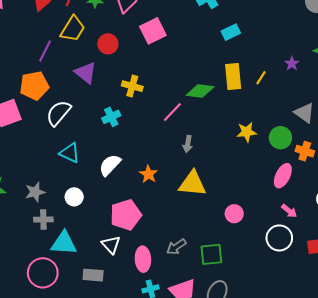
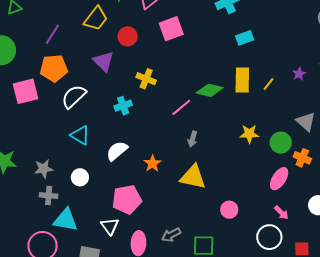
purple line: (45, 51) -> (52, 34), moved

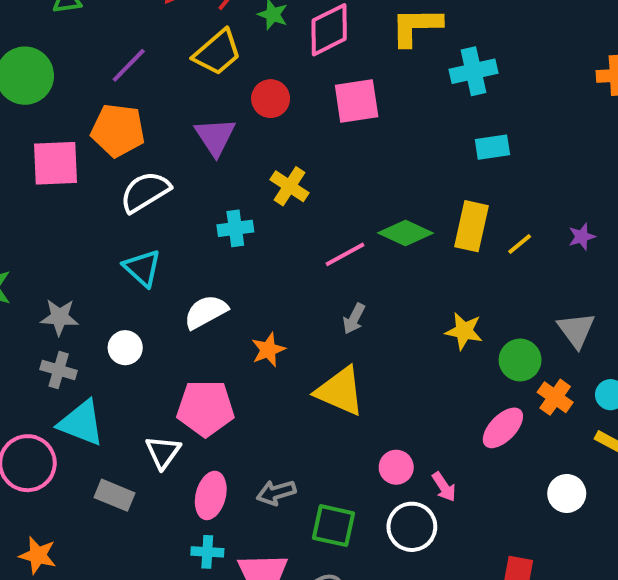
pink arrow: (281, 213) -> (444, 487), moved
white circle: (269, 237) -> (412, 527), moved

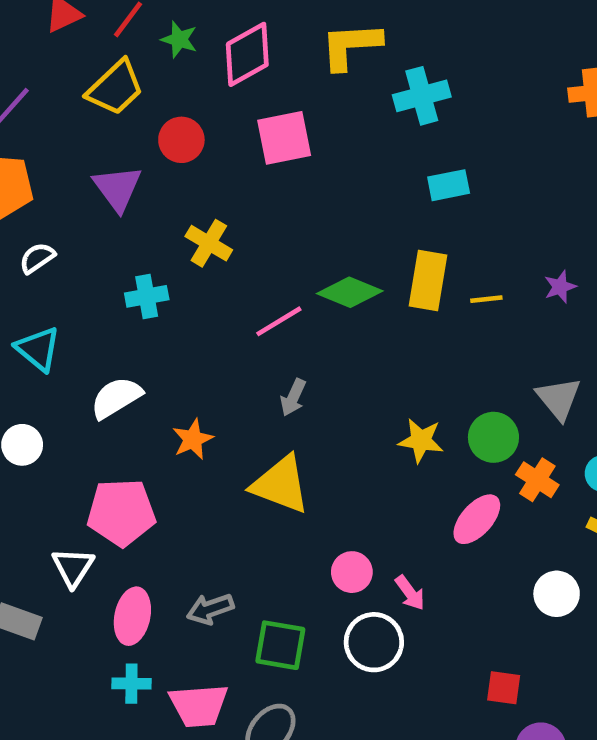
white semicircle: (145, 192) -> (37, 258), size x0.6
yellow line: (520, 244) -> (486, 299), turned 36
yellow star: (464, 331) -> (421, 440), moved

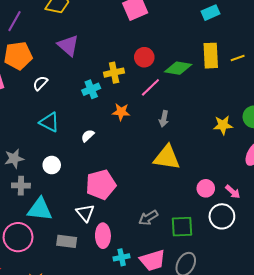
red circle: (181, 140) -> (144, 57), moved
yellow cross: (209, 243) -> (114, 73), moved, turned -30
white semicircle: (116, 398) -> (88, 136), size x0.6
orange star: (193, 439) -> (121, 112), moved, turned -30
pink ellipse: (132, 616) -> (103, 236), moved

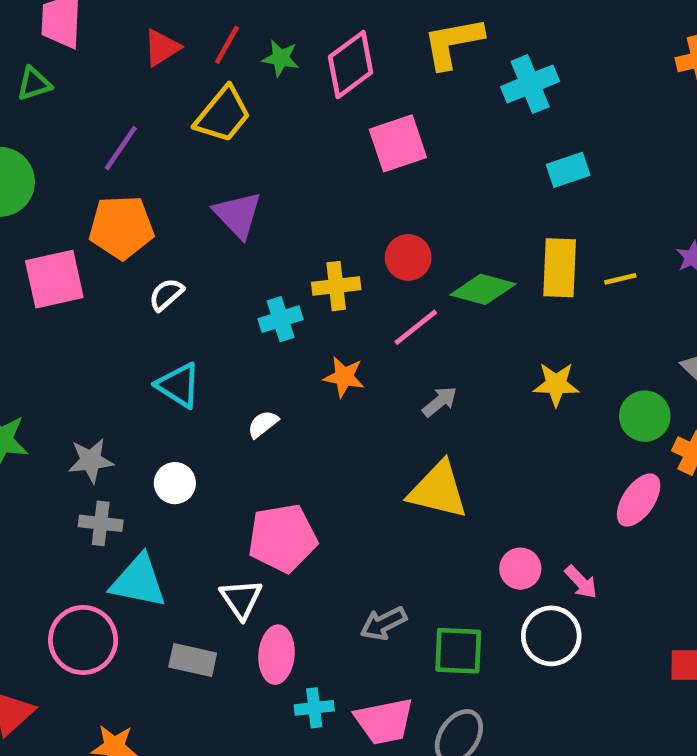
gray arrow: (164, 119) -> (440, 402), turned -147
yellow star: (223, 125) -> (556, 384), moved

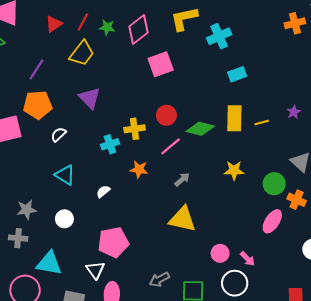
gray cross: (101, 523) -> (18, 238), moved

